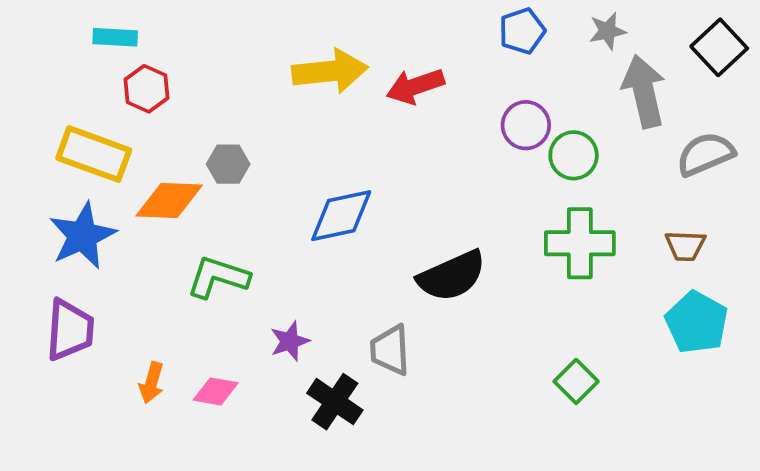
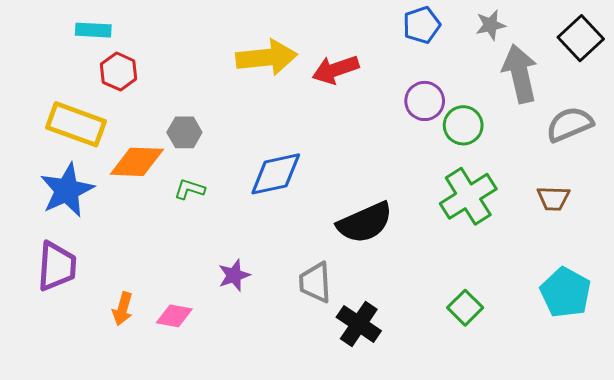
green cross: (580, 243) -> (468, 196), turned -32
green L-shape: (218, 277) -> (190, 189), moved, size x0.6
cyan pentagon: (697, 322) -> (566, 293), moved
black cross: (335, 402) -> (359, 324), moved

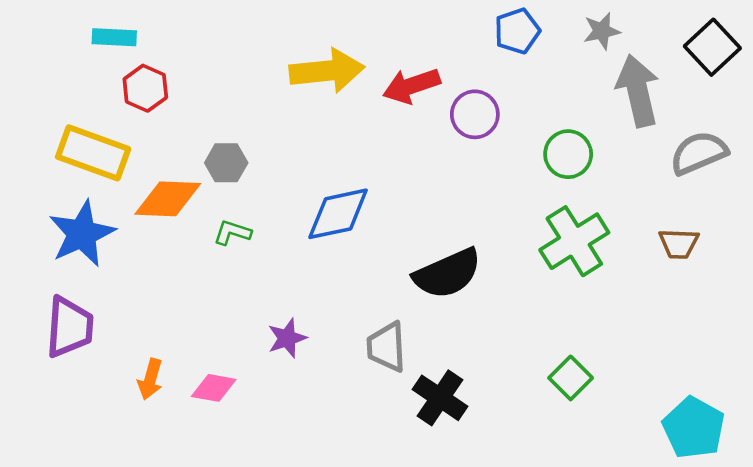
purple circle: (425, 101) -> (475, 114), moved
cyan pentagon: (566, 293) -> (694, 428), moved

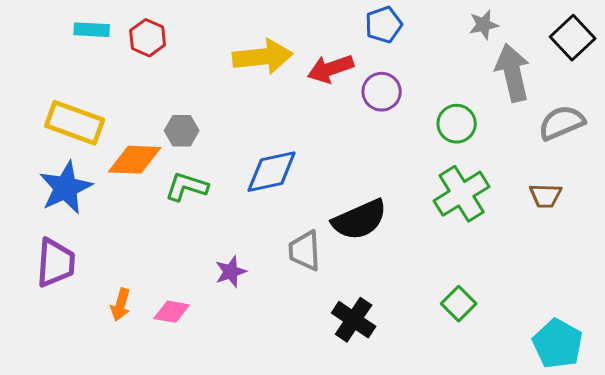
blue pentagon: (517, 31) -> (384, 25), moved
red hexagon: (145, 88) -> (148, 38), moved
green L-shape: (232, 232) -> (187, 187), size x1.4
gray trapezoid: (387, 347) -> (305, 251), moved

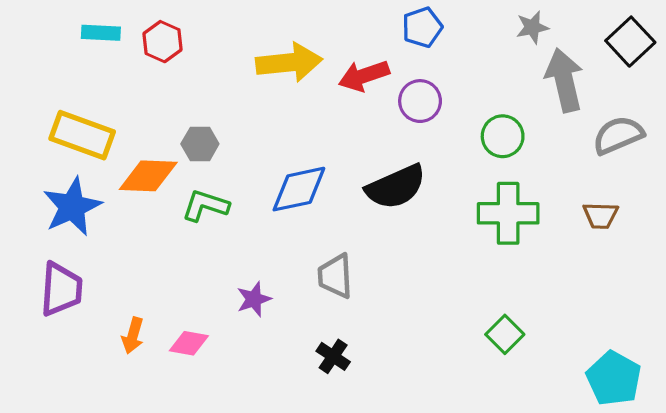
green cross: (462, 194) -> (508, 213), turned 32
black semicircle: (360, 220) -> (396, 187), moved
black cross: (354, 320) -> (333, 356), moved, size x0.7

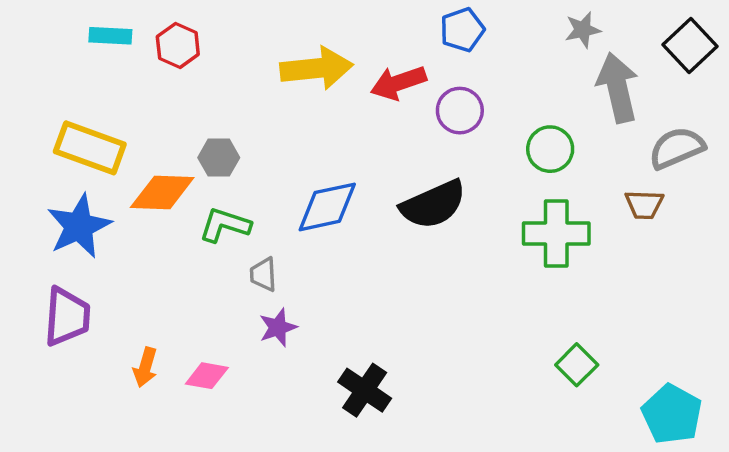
brown trapezoid: (601, 216) -> (644, 205), moved
gray trapezoid: (335, 276) -> (263, 274), moved, size x0.7
green square: (505, 334) -> (577, 365), moved
black cross: (333, 356) -> (365, 390), size x1.4

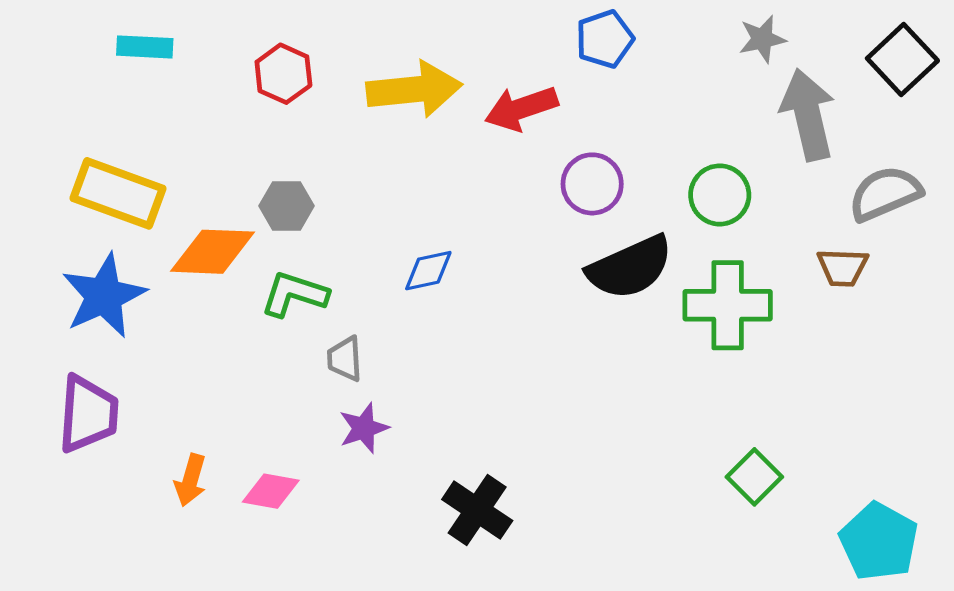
red hexagon: (178, 45) -> (283, 74), moved
purple circle: (460, 111) -> (592, 184), moved
black semicircle: (433, 205) -> (630, 267), moved
blue diamond: (327, 207) -> (428, 271), size x0.6

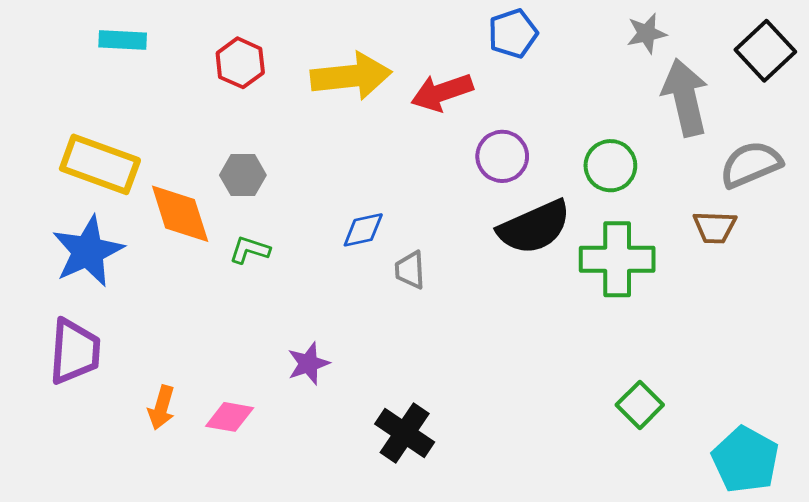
orange diamond: (213, 252) -> (180, 214), turned 70
green L-shape: (294, 294) -> (250, 250), size x0.7
gray trapezoid: (345, 359) -> (410, 270), moved

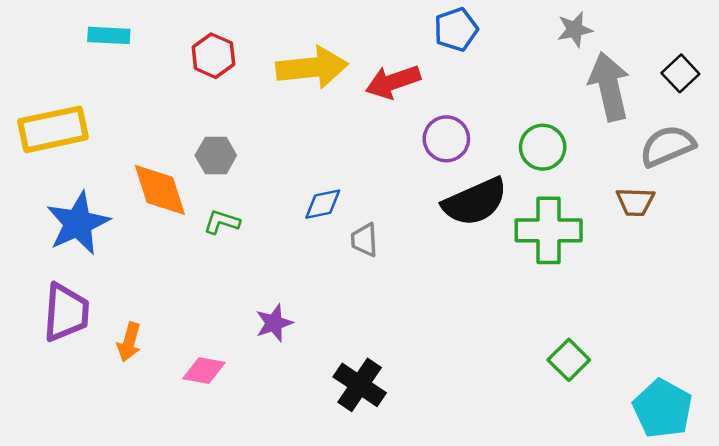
black square: (765, 51) -> (680, 73), moved, size x0.7
yellow rectangle: (100, 164) -> (53, 129), moved, turned -32
orange arrow: (161, 408) -> (129, 342), moved

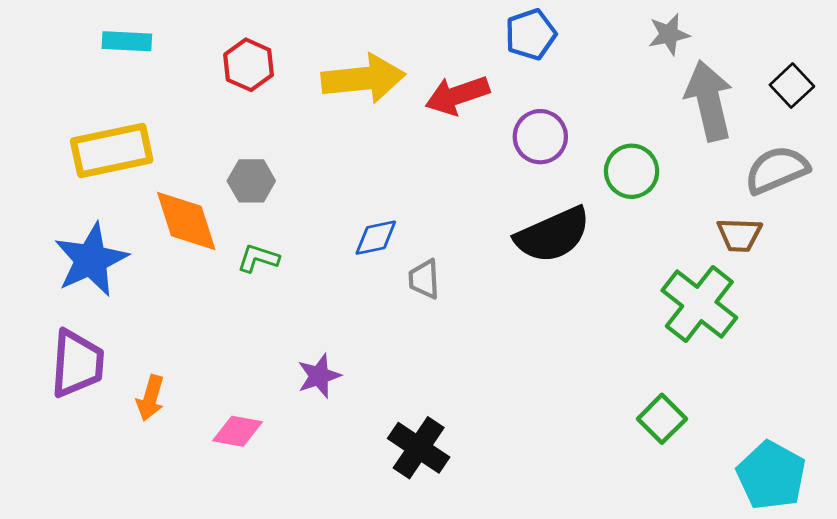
yellow rectangle: (53, 129) -> (112, 151), moved
purple circle: (446, 139) -> (540, 137), moved
green cross: (549, 230) -> (699, 304), moved, turned 38

